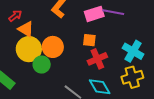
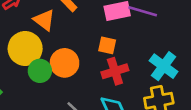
orange triangle: (26, 29) -> (44, 20), moved
orange circle: (53, 47) -> (64, 63), moved

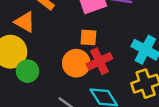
orange circle: (64, 63) -> (76, 63), moved

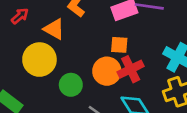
green circle: (28, 71) -> (71, 85), moved

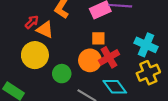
red arrow: (20, 16) -> (32, 22), moved

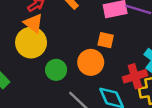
orange triangle: (45, 30) -> (34, 23), moved
red cross: (109, 57) -> (135, 76), moved

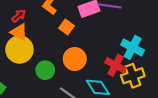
orange square: (106, 40) -> (67, 27), moved, turned 32
red cross: (135, 76) -> (116, 65), turned -36

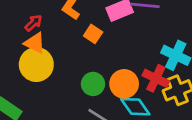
orange circle: (75, 59) -> (124, 84), moved
green circle: (45, 70) -> (93, 84), moved

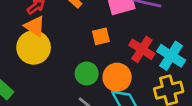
orange square: (93, 34) -> (101, 36), moved, turned 36
red cross: (156, 78) -> (142, 49), moved

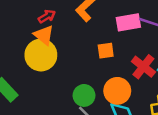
green circle: (87, 74) -> (84, 95), moved

